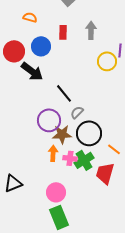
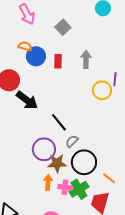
blue circle: (41, 46) -> (36, 56), moved

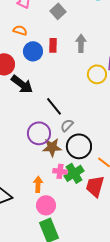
blue circle: (36, 56) -> (33, 51), moved
orange arrow: (48, 182) -> (38, 184), moved

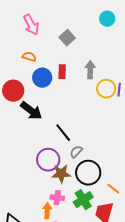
yellow circle: (97, 74) -> (106, 89), moved
pink cross: (60, 171) -> (57, 198), moved

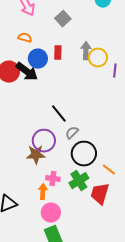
yellow circle: (106, 89) -> (98, 58), moved
black arrow: (31, 111) -> (27, 72), moved
brown star: (61, 174) -> (36, 155), moved

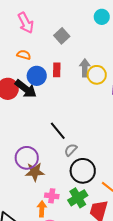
purple circle: (44, 141) -> (27, 158), moved

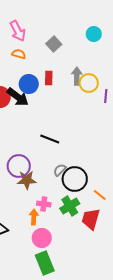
cyan circle: (102, 17) -> (94, 34), moved
orange semicircle: (24, 55) -> (19, 54), moved
black line: (58, 131) -> (50, 139), turned -30
gray semicircle: (71, 150) -> (60, 170), moved

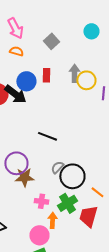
orange arrow: (34, 217) -> (52, 220), moved

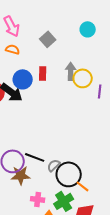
black line: (47, 136) -> (35, 157), moved
orange line: (97, 192) -> (83, 186), moved

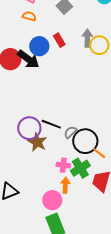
red rectangle: (43, 73) -> (59, 40), turned -32
brown star: (21, 175) -> (37, 142), turned 30
pink cross: (38, 199) -> (63, 165), moved

